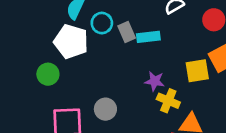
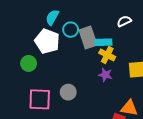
gray rectangle: (127, 32) -> (88, 38), size x1.5
yellow cross: (168, 101) -> (107, 55), moved

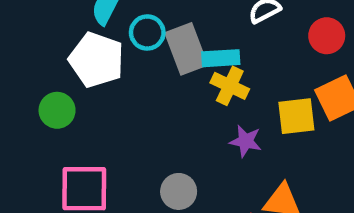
purple star: (105, 75) -> (246, 141), moved
gray circle: (68, 92) -> (179, 191), moved

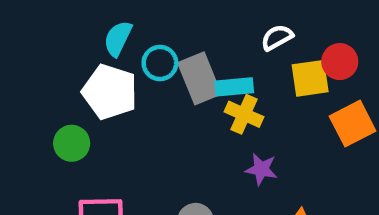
yellow square: (296, 116) -> (310, 78), moved

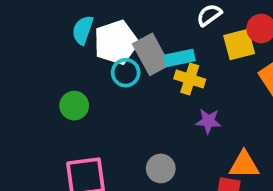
cyan circle: (160, 63) -> (126, 73), moved
white pentagon: (110, 92) -> (116, 42), moved, turned -30
green circle: (72, 143) -> (74, 106), moved

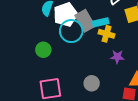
cyan circle: (126, 73) -> (71, 31), size x1.5

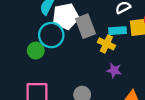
cyan rectangle: (101, 22) -> (117, 31), moved
cyan circle: (71, 31) -> (51, 35), moved

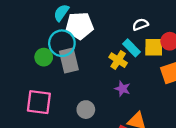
gray rectangle: (85, 26) -> (69, 61), moved
cyan rectangle: (117, 31) -> (131, 48), turned 42

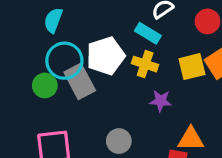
white pentagon: (79, 26) -> (106, 56), moved
yellow square: (154, 47) -> (192, 67), moved
cyan rectangle: (131, 48) -> (148, 33), moved

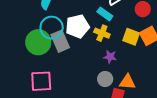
yellow square: (192, 67) -> (131, 37), turned 30
green circle: (45, 85) -> (38, 42), size x1.6
gray circle: (119, 141) -> (105, 79), moved

